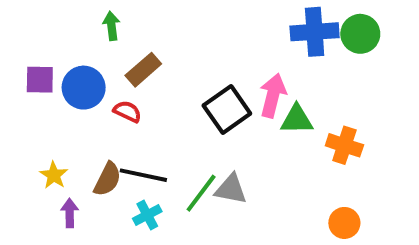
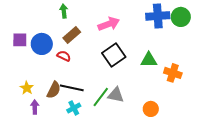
green arrow: (111, 26) -> (64, 11), moved
pink arrow: (273, 96) -> (109, 24), moved, turned 55
orange circle: (344, 223) -> (151, 109), moved

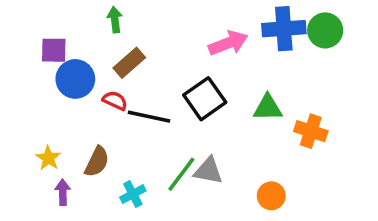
pink arrow: (109, 24) -> (228, 43), moved
purple square: (20, 40) -> (54, 50), moved
black line: (72, 88) -> (149, 117), moved

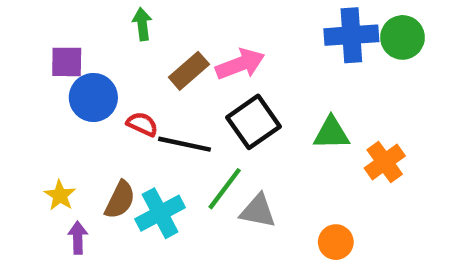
pink arrow: (228, 43) -> (240, 64), moved
brown rectangle: (129, 63) -> (189, 71), moved
orange cross: (311, 131) -> (385, 162), turned 36
green line: (181, 174) -> (225, 189), moved
cyan cross: (133, 194) -> (160, 213), moved, size x1.5

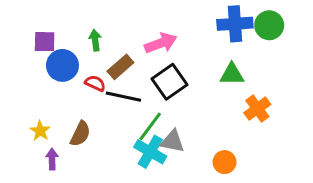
green arrow: (142, 24) -> (95, 40), moved
brown rectangle: (189, 71) -> (120, 67), moved
green triangle: (331, 133) -> (232, 74), moved
cyan cross: (160, 213) -> (150, 152), moved, turned -32

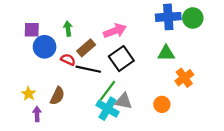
orange circle: (225, 162) -> (162, 104), moved

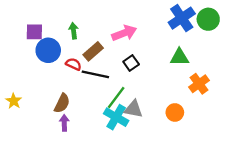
blue cross: (168, 17) -> (182, 18), turned -30
black square: (121, 59) -> (131, 63), size x0.6
yellow star: (29, 94) -> (14, 101), moved
purple arrow: (37, 114) -> (64, 123), moved

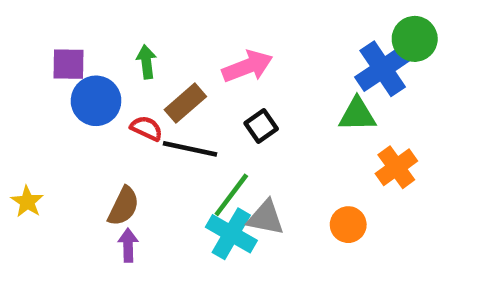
blue cross: (182, 18) -> (383, 69), moved

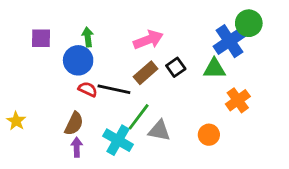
blue circle: (96, 101) -> (78, 60), moved
brown rectangle: (185, 103) -> (146, 73), moved
black square: (261, 126) -> (176, 67), moved
red semicircle: (146, 128) -> (88, 89), moved
cyan cross: (231, 234) -> (118, 140), moved

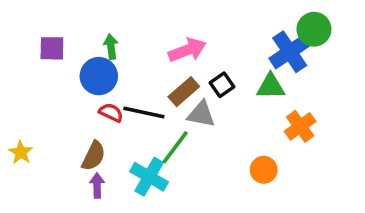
gray triangle: (159, 131) -> (201, 114), moved

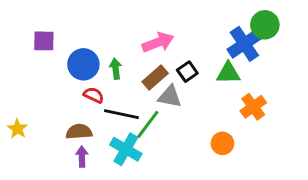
green arrow: (111, 47) -> (116, 69), moved
black line: (144, 113) -> (121, 114), moved
brown semicircle: (94, 156) -> (79, 132), turned -120

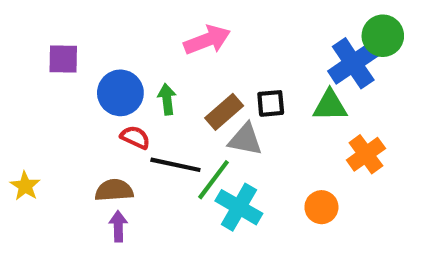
pink arrow: (158, 42) -> (207, 40), moved
black square: (187, 72) -> (271, 103), turned 30
cyan cross: (126, 149) -> (239, 207), moved

